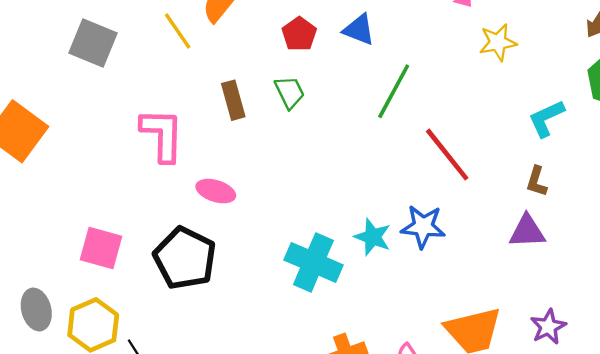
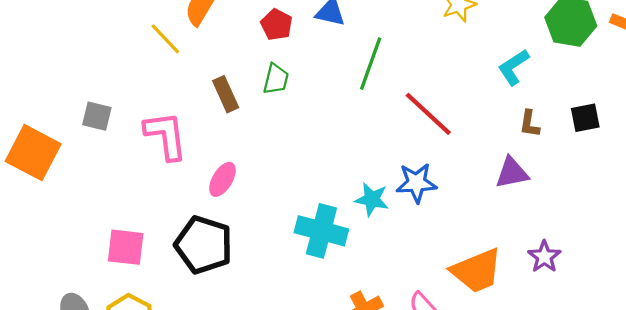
gray square: (93, 43) -> (97, 116), moved, size x0.7
green trapezoid: (290, 92) -> (276, 79), turned 48
brown L-shape: (537, 181) -> (529, 124), moved
pink ellipse: (216, 191) -> (222, 179), turned -68

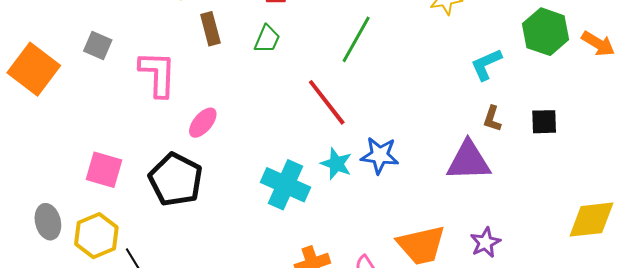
brown rectangle: (226, 94) -> (210, 29), moved
red line: (428, 114) -> (327, 102), moved
purple triangle: (512, 173) -> (469, 161), size x1.4

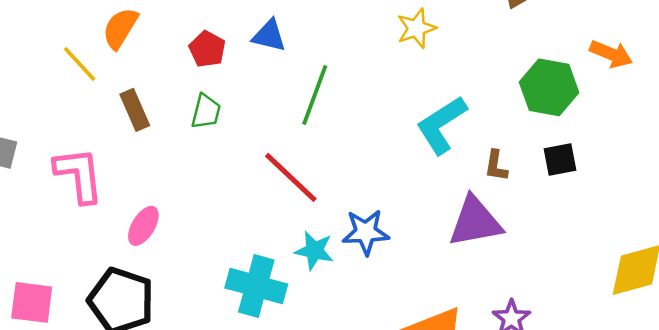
green hexagon: (546, 32) -> (549, 87), moved
cyan L-shape: (486, 64) -> (441, 125), moved, size x1.4

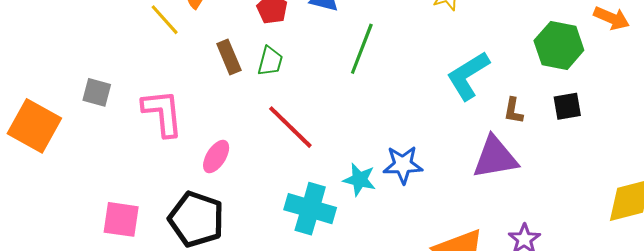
brown rectangle: (135, 110) -> (229, 57), moved
red line: (291, 177) -> (290, 127), moved

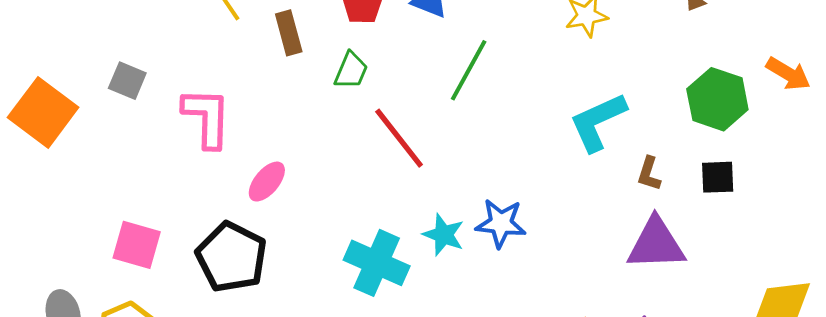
brown rectangle: (229, 57) -> (289, 33), moved
red line: (290, 127) -> (399, 138), moved
purple triangle: (495, 157) -> (656, 244), moved

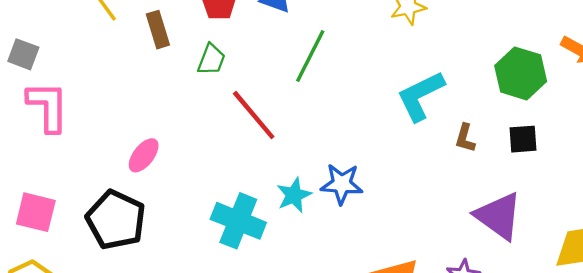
gray square: (127, 81) -> (23, 54), moved
pink L-shape: (207, 118) -> (48, 107), moved
cyan star: (444, 235) -> (294, 195), turned 30
purple triangle: (656, 244) -> (499, 216), moved, turned 40

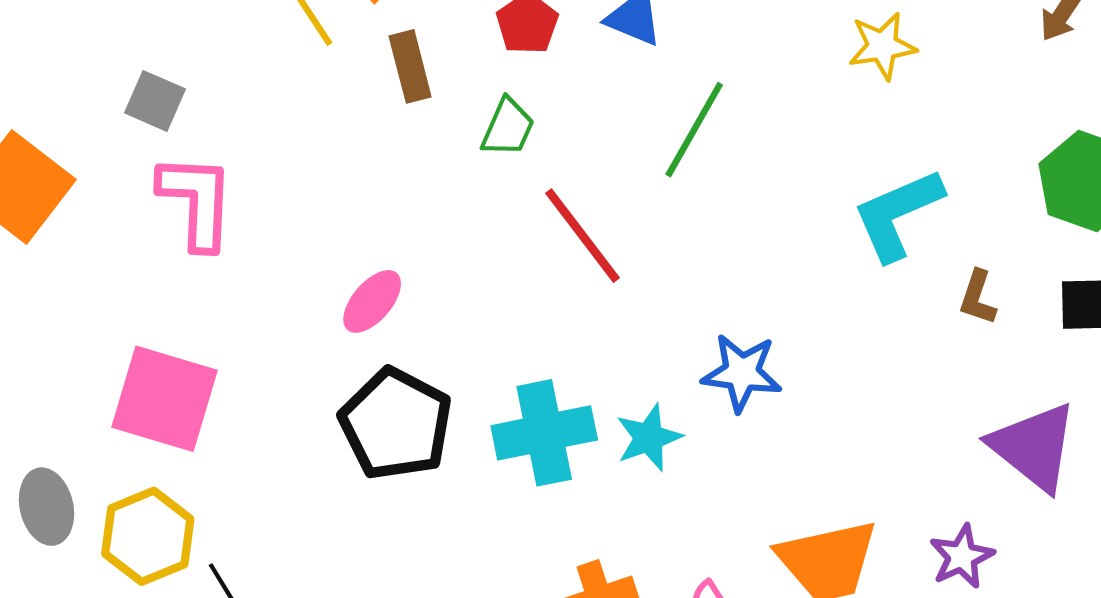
cyan star: (294, 195) -> (649, 438), moved
pink square: (36, 212) -> (165, 399), size x1.4
black pentagon: (116, 220) -> (396, 424), moved
cyan cross: (238, 221) -> (544, 433), turned -36

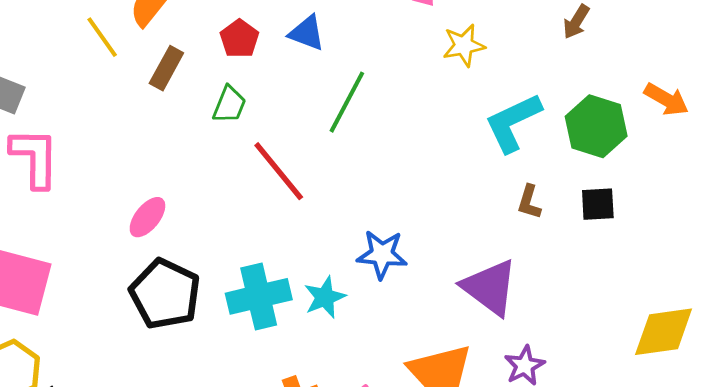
brown rectangle: (410, 66) -> (166, 68), turned 45
cyan L-shape: (898, 214) -> (513, 123), moved
purple triangle: (1034, 447) -> (490, 287), moved

